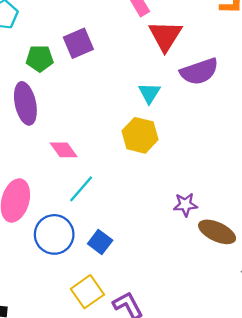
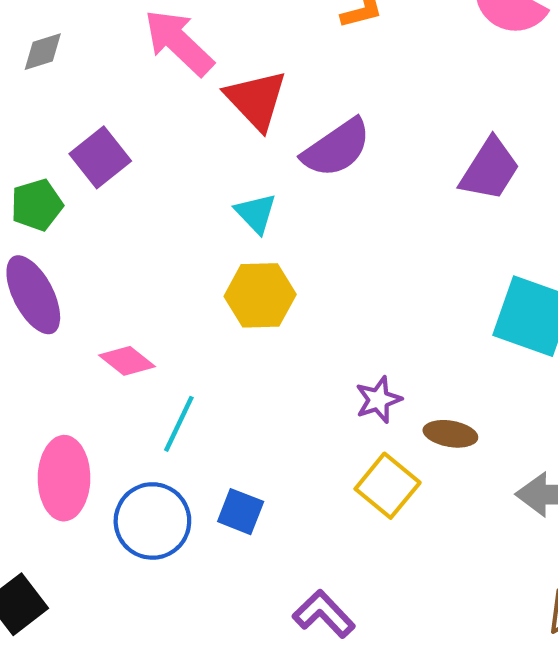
brown ellipse: (217, 232) -> (450, 434), size x0.7
yellow square: (87, 292) -> (388, 486), moved

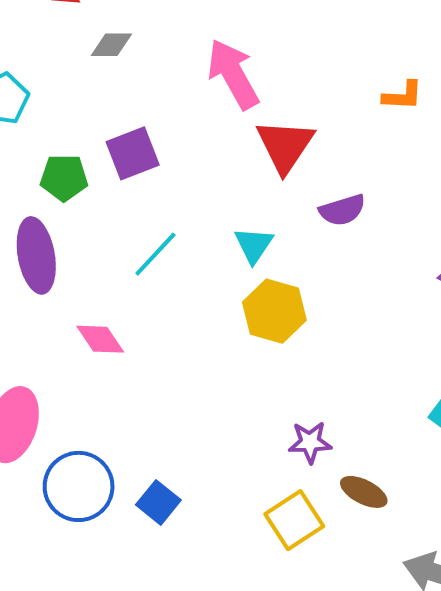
purple semicircle: (337, 148) -> (342, 210), size x0.7
yellow hexagon: (260, 295) -> (274, 311), moved
cyan line: (179, 424) -> (155, 254), moved

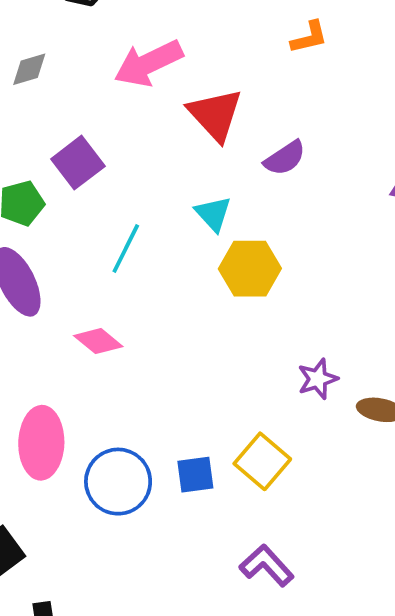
pink arrow: (233, 74) -> (148, 63), turned -70
blue square: (158, 502) -> (195, 475), turned -30
yellow square: (294, 520) -> (262, 461), moved

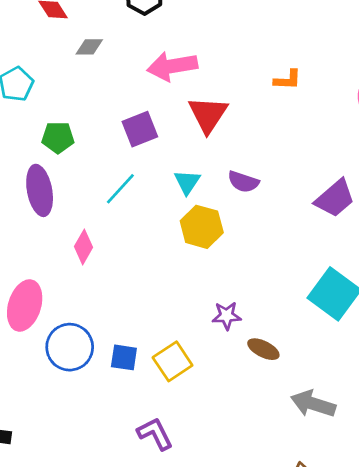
purple semicircle: (285, 158) -> (243, 182), moved, turned 36
purple square: (78, 163) -> (140, 129), moved
pink diamond: (98, 341) -> (84, 247), turned 64

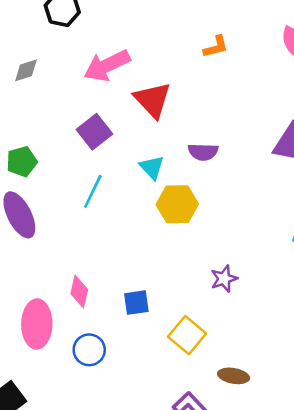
pink diamond: (84, 247) -> (79, 292), moved
blue circle: (70, 347) -> (89, 350), size x0.7
brown ellipse: (263, 349) -> (234, 376), moved
blue square: (124, 357) -> (136, 303), moved

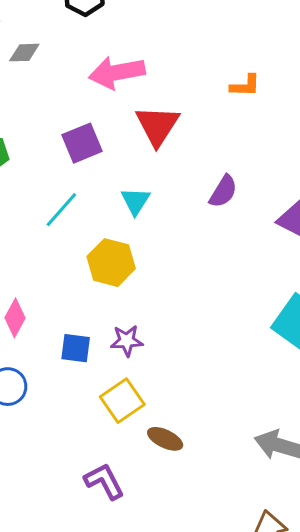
purple semicircle: (203, 152) -> (223, 191), moved, turned -76
yellow hexagon: (177, 204) -> (111, 263), moved
purple star: (224, 279) -> (127, 341), moved
brown ellipse: (234, 376) -> (165, 439), moved

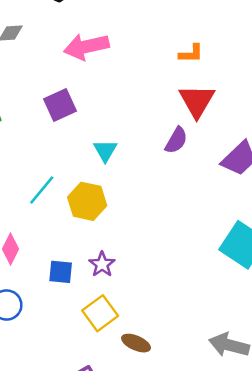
red triangle: (157, 126) -> (197, 101), moved
cyan line: (61, 210) -> (42, 190), moved
purple star: (127, 341) -> (102, 264), turned -30

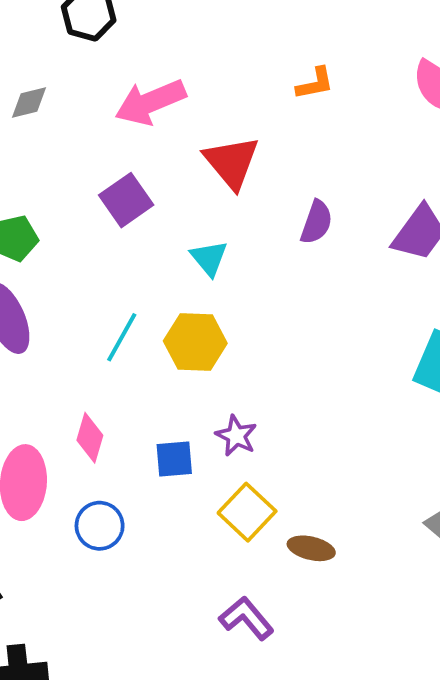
red triangle: (197, 101) -> (232, 162), moved

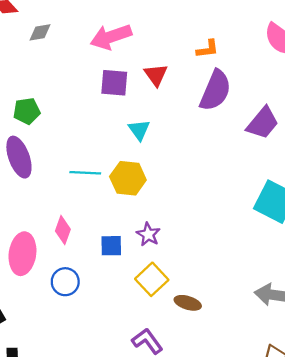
orange L-shape: (315, 83) -> (207, 49), moved
red triangle: (232, 162) -> (156, 75), size x0.7
purple square: (126, 200) -> (114, 83), moved, turned 36
purple semicircle: (317, 222) -> (215, 90), moved, size x1.6
cyan line: (122, 337) -> (85, 173), turned 60

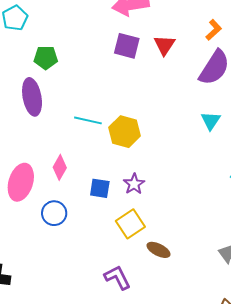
orange L-shape: (207, 49) -> (214, 30), turned -45
cyan triangle: (139, 130) -> (211, 121), moved

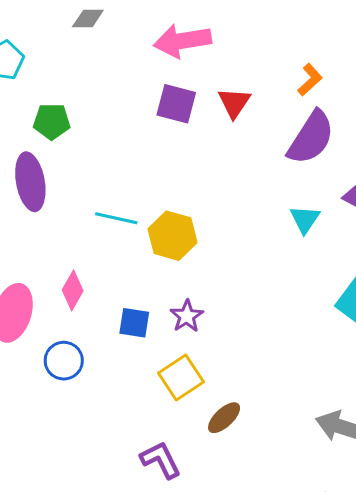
brown ellipse: (159, 250) -> (224, 418), turned -70

